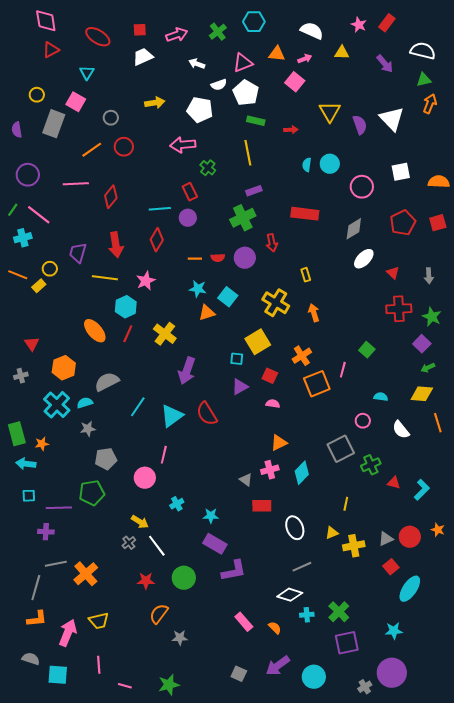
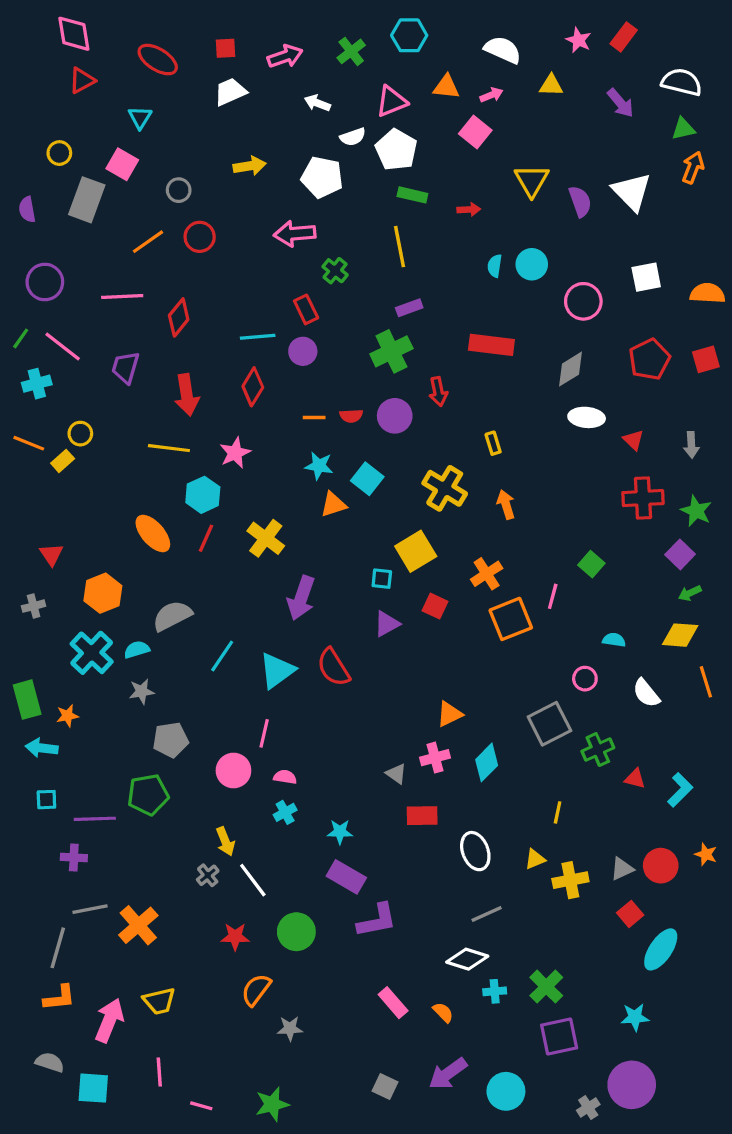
purple trapezoid: (78, 253) -> (125, 367), moved
white ellipse: (364, 259) -> (587, 417), turned 50
pink semicircle: (273, 404) -> (285, 777), moved
yellow arrow: (140, 522) -> (225, 841), turned 36

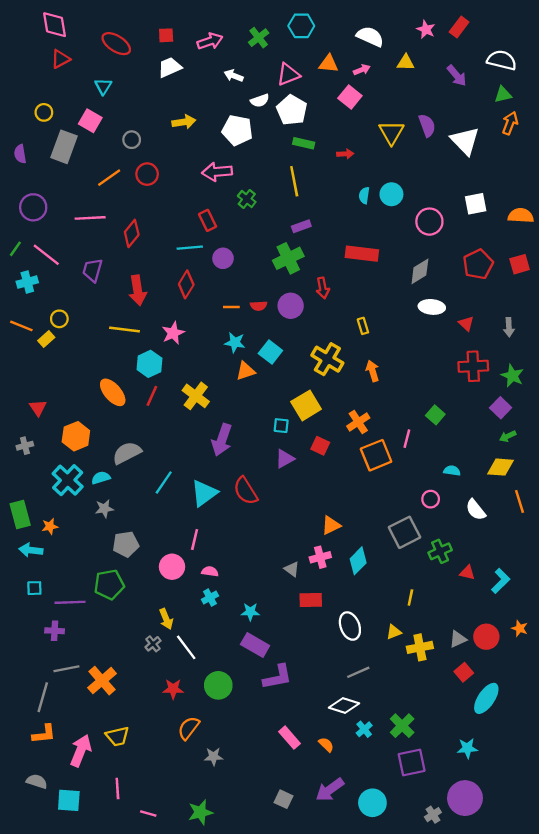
purple semicircle: (580, 201) -> (427, 125), moved
red rectangle: (306, 309) -> (208, 220), moved
cyan cross: (495, 991) -> (364, 729), turned -35

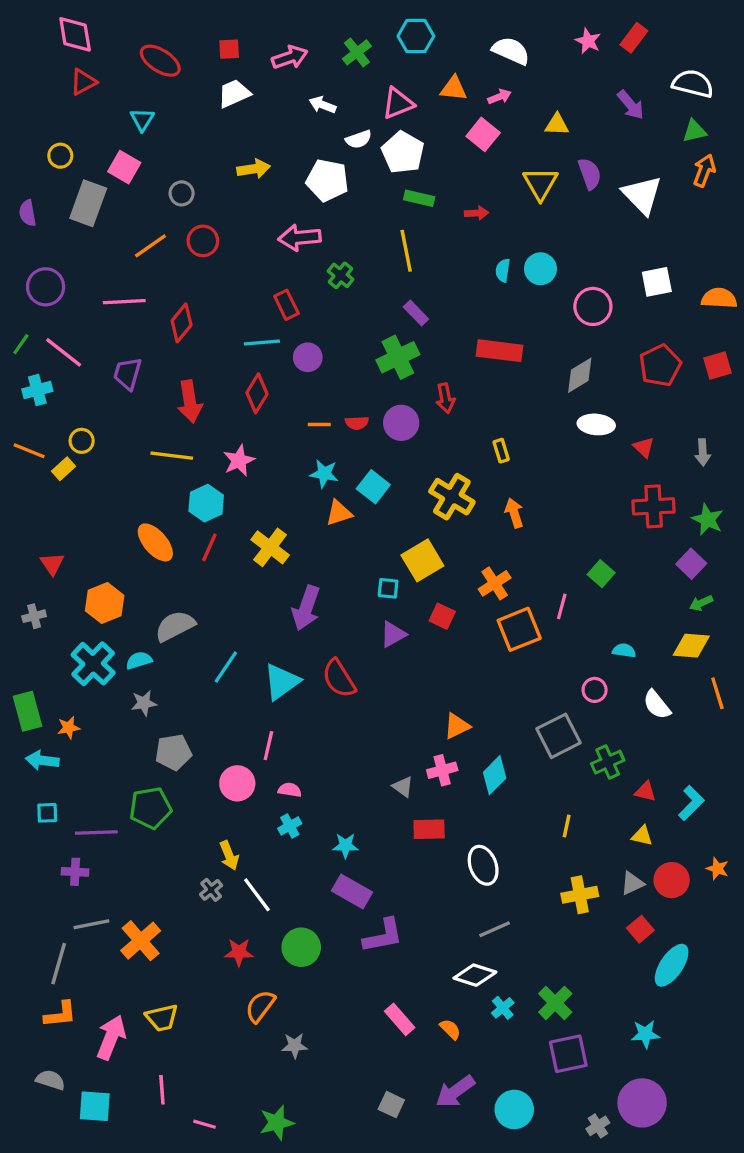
yellow triangle: (406, 63) -> (557, 125), moved
purple rectangle: (301, 226) -> (416, 313), turned 66
yellow triangle: (394, 632) -> (642, 836), moved, turned 35

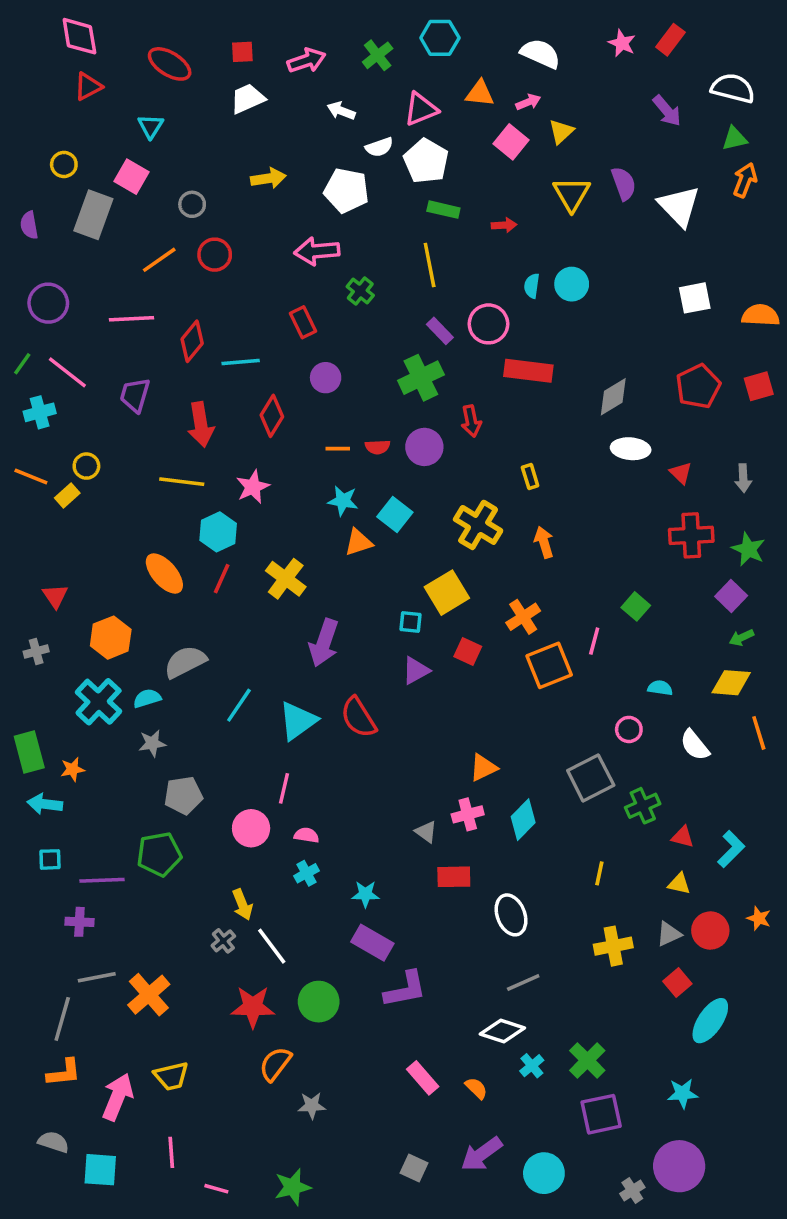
yellow triangle: (557, 125) -> (561, 132), moved, turned -45
pink circle: (593, 306) -> (488, 324), moved
cyan line: (262, 343) -> (241, 362), moved
red star: (239, 952) -> (253, 1007), size x1.4

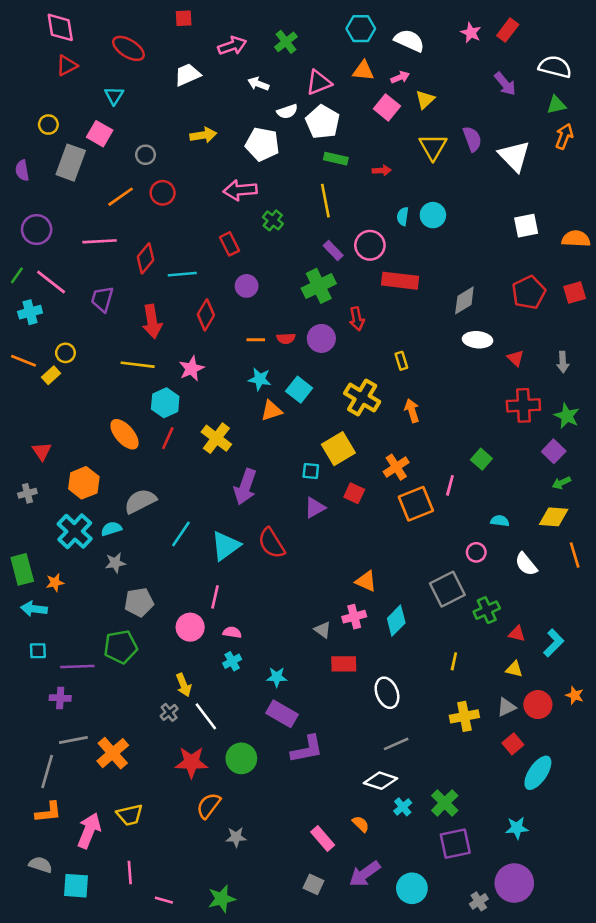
cyan hexagon: (440, 38) -> (361, 29), moved
red square: (242, 52) -> (184, 18), moved
orange triangle: (483, 768) -> (366, 581), turned 50
pink rectangle: (423, 1078) -> (323, 838), moved

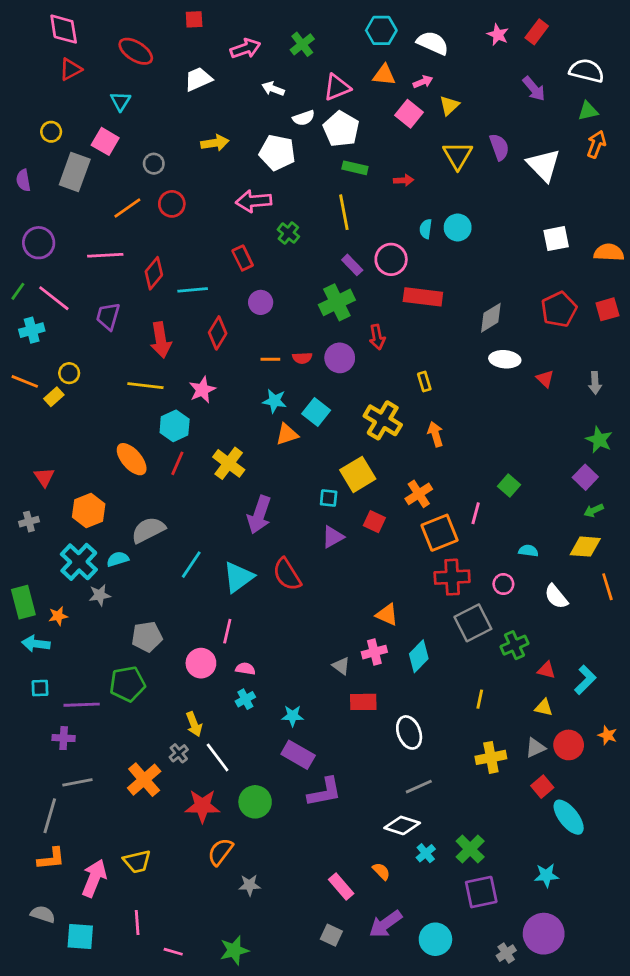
red cross: (523, 405) -> (452, 577), moved
gray star: (115, 563) -> (100, 595), moved
orange cross: (113, 753) -> (144, 780), moved
cyan ellipse: (538, 773) -> (569, 817), turned -72

